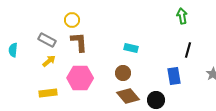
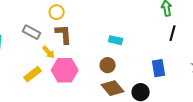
black line: (188, 50) -> (173, 33), moved
yellow arrow: (49, 61) -> (49, 52), moved, turned 88
yellow rectangle: (48, 93) -> (33, 74), moved, turned -30

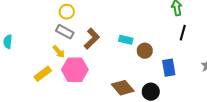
gray rectangle: (32, 32) -> (65, 32), moved
brown L-shape: (64, 34) -> (92, 39), moved, turned 50
brown circle: (108, 65) -> (145, 51), moved

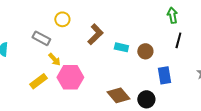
gray rectangle: (65, 32) -> (41, 38), moved
brown L-shape: (92, 39) -> (95, 34), moved
brown circle: (145, 51) -> (145, 51), moved

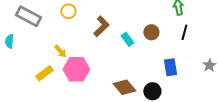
gray rectangle: (41, 38) -> (28, 16), moved, size x1.4
cyan rectangle: (121, 47) -> (127, 39), turned 40
brown circle: (145, 51) -> (151, 32), moved

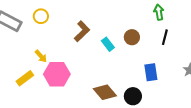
yellow circle: (68, 11) -> (41, 16), moved

